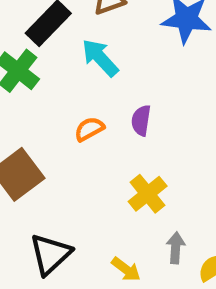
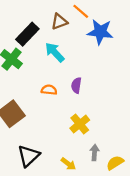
orange semicircle: (89, 129) -> (49, 90), turned 35

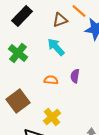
black rectangle: (27, 34) -> (22, 16), moved
yellow cross: (80, 124) -> (52, 117), moved

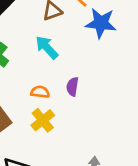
yellow cross: (52, 117) -> (43, 120), moved

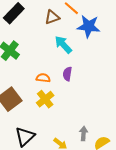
cyan arrow: (47, 47) -> (63, 45), moved

